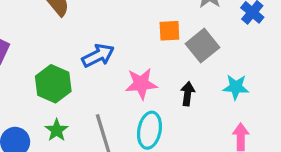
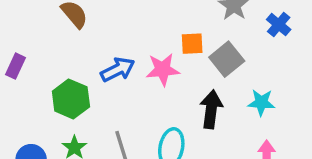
pink star: (141, 84) -> (163, 70), moved
black arrow: (188, 94) -> (211, 109), size x1.5

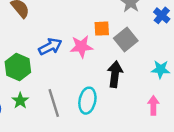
cyan star: (261, 102) -> (161, 69), moved

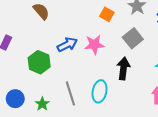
orange square: (102, 29) -> (107, 14), moved, turned 32
green star: (20, 101) -> (42, 104), moved

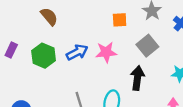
orange square: (107, 14) -> (120, 20), turned -32
green hexagon: (39, 62) -> (44, 56), moved

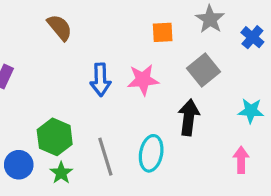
blue arrow: (77, 52) -> (100, 80), turned 115
green hexagon: (44, 56) -> (55, 137), moved

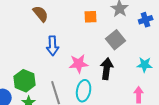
brown semicircle: (60, 27) -> (41, 14), moved
blue cross: (252, 37) -> (146, 20), turned 32
pink star: (143, 80) -> (79, 64), moved

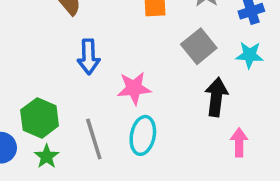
cyan star: (145, 65) -> (250, 55), moved
black arrow: (107, 69) -> (216, 97), moved

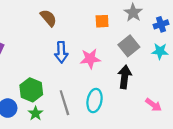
pink star: (134, 88) -> (90, 59), moved
black arrow: (216, 97) -> (125, 77), moved
pink arrow: (239, 142) -> (153, 105), turned 126

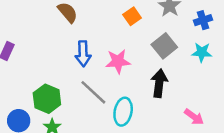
orange square: (102, 21) -> (132, 16), turned -32
gray line: (64, 103) -> (93, 92), moved, turned -30

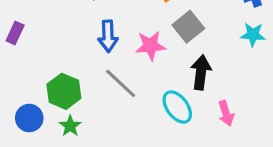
gray square: (164, 46) -> (188, 27), moved
cyan ellipse: (123, 112) -> (177, 107), moved, turned -48
pink arrow: (194, 117) -> (226, 113), moved, turned 36

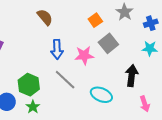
black arrow: (201, 72) -> (132, 76), moved
cyan ellipse: (177, 107) -> (101, 95), turned -30
pink arrow: (226, 113) -> (145, 104), moved

